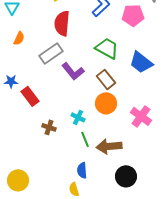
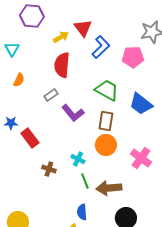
gray rectangle: (51, 53) -> (51, 95), size x0.6
brown rectangle: (106, 79) -> (106, 121), turned 48

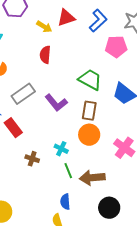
red triangle: (83, 28) -> (66, 18), turned 48
yellow arrow: (61, 37) -> (44, 27), turned 63
blue L-shape: (101, 47) -> (98, 21), moved
red semicircle: (62, 65) -> (45, 55), size x0.7
gray rectangle: (51, 95) -> (23, 94), moved, size x1.6

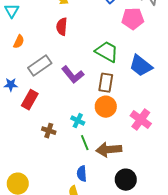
red rectangle: (13, 128) -> (30, 100), turned 66

